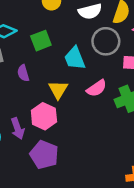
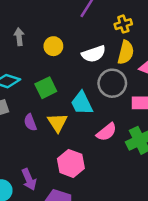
yellow triangle: (58, 90) -> (57, 123), moved
pink hexagon: (44, 116) -> (71, 163), moved

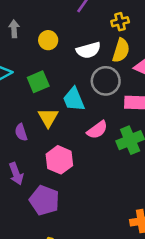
purple semicircle: (30, 122) -> (21, 132), moved

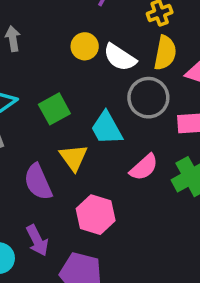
yellow circle: (48, 40) -> (85, 46), moved
white semicircle: (88, 50) -> (120, 57), turned 55
purple semicircle: (21, 132) -> (38, 182), size x1.5

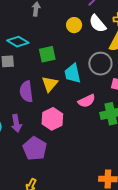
white semicircle: (120, 57) -> (98, 24), moved

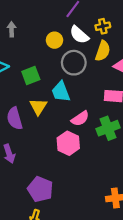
gray circle: (100, 64) -> (74, 63), moved
pink hexagon: (52, 119) -> (68, 143), moved
purple pentagon: (35, 148) -> (40, 189), moved

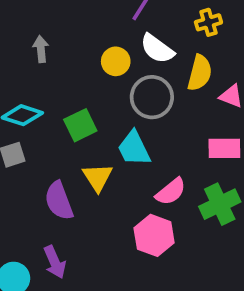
yellow cross: (103, 26) -> (208, 22), moved

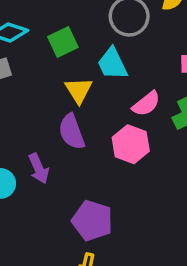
purple semicircle: (59, 201) -> (72, 132), moved

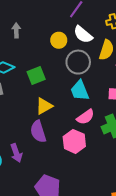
cyan trapezoid: (112, 64) -> (80, 91), moved
yellow triangle: (79, 90) -> (44, 106), turned 30

